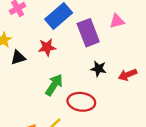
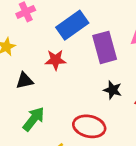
black triangle: (18, 58) -> (25, 81), moved
green arrow: (54, 85) -> (34, 119), moved

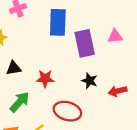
blue rectangle: (72, 25) -> (58, 22), turned -56
red star: (56, 60) -> (45, 79), moved

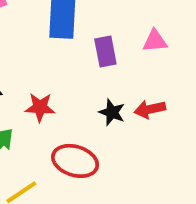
purple rectangle: (85, 43) -> (105, 52), size x0.7
red arrow: (118, 91) -> (150, 109), moved

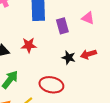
pink triangle: (155, 41) -> (88, 18), turned 32
red star: (40, 107) -> (29, 45), moved

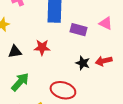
purple rectangle: (62, 26) -> (79, 30), turned -63

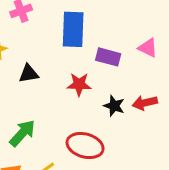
red star: (42, 47) -> (79, 84), moved
black triangle: (15, 52) -> (29, 74), moved

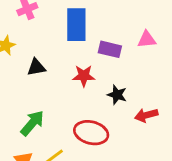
pink triangle: (148, 48) -> (147, 40), turned -30
red arrow: (145, 103) -> (146, 115), moved

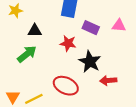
black star: (117, 95) -> (90, 62), size x1.5
green arrow: (32, 123) -> (27, 54), moved

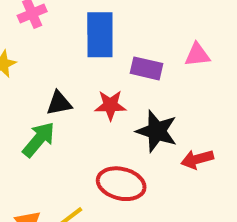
black triangle: (35, 31) -> (59, 103), moved

